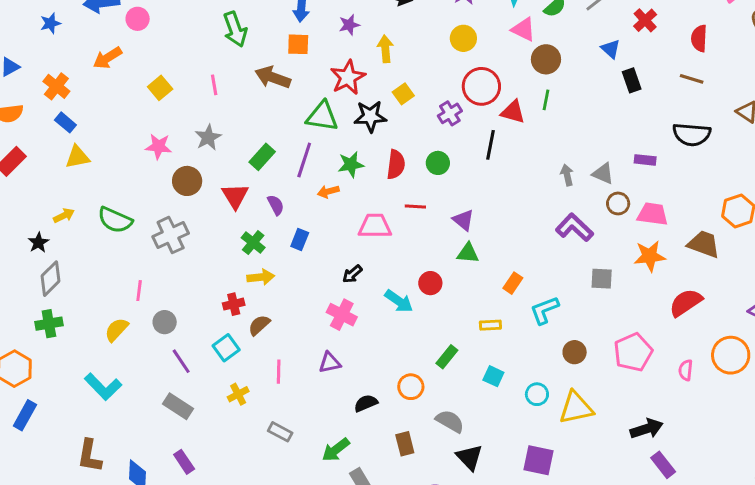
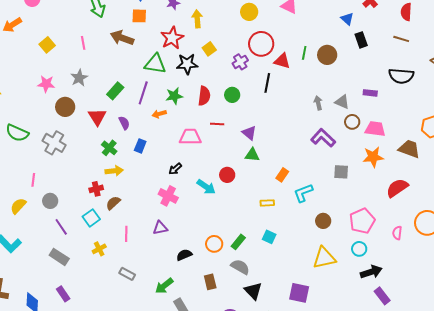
brown circle: (546, 59) -> (327, 55), moved
gray cross: (171, 235) -> (54, 143), turned -35
green rectangle: (447, 357) -> (238, 242), moved
cyan circle: (537, 394) -> (359, 249), moved

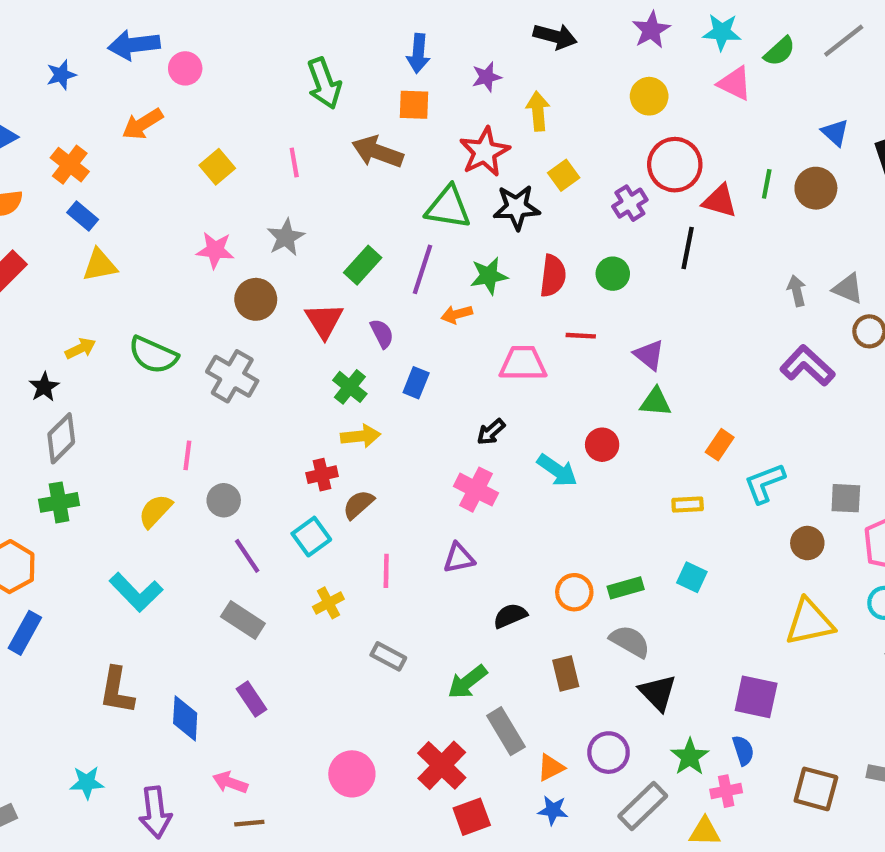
blue triangle: (347, 19) -> (835, 133), moved
gray square: (341, 172) -> (846, 498), moved
green rectangle: (238, 242) -> (626, 588), turned 35

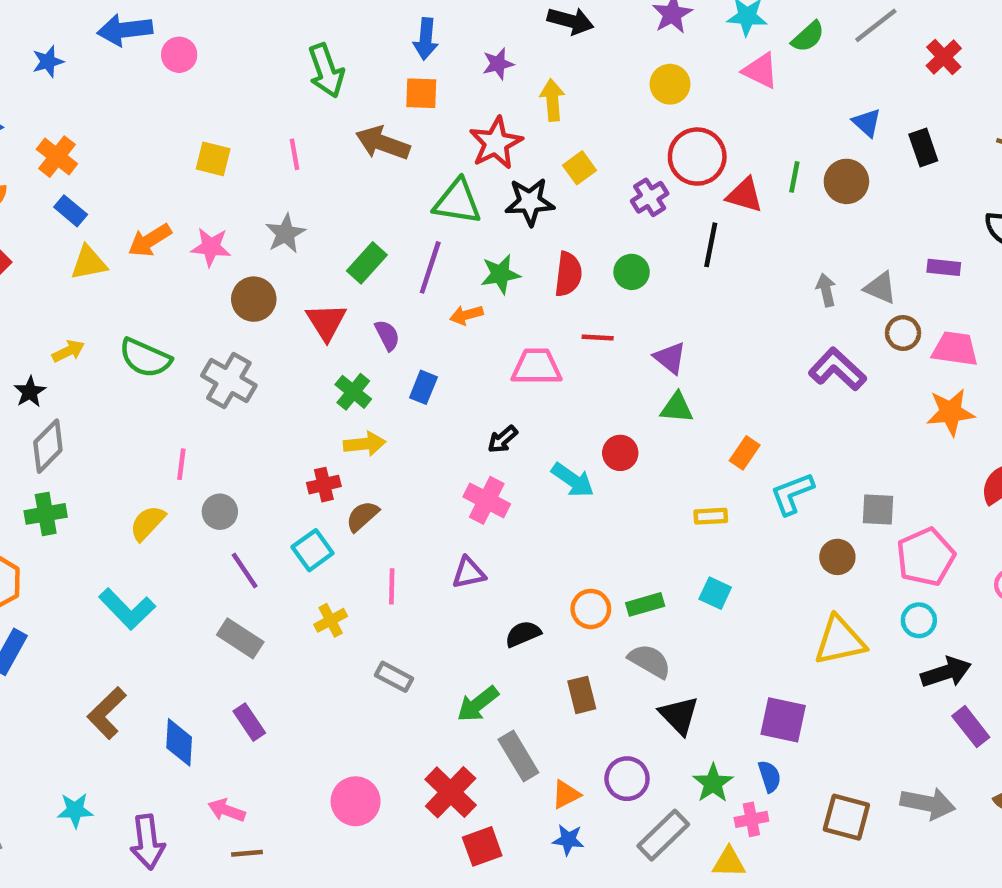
orange arrow: (142, 124) -> (150, 240), moved
yellow square: (217, 167) -> (213, 159), turned -36
brown L-shape: (117, 691) -> (107, 713), turned 36

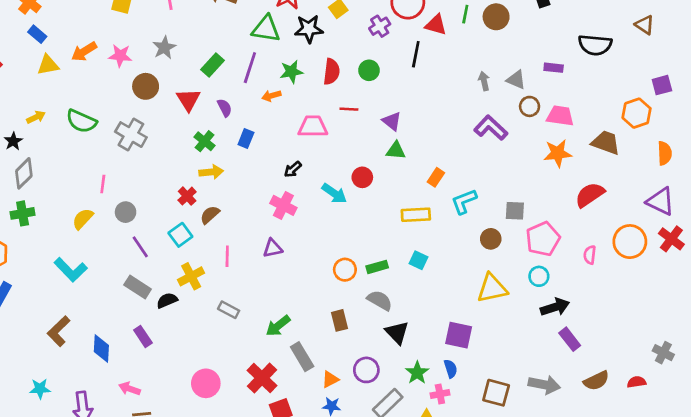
red cross: (324, 485) -> (187, 196), turned -30
yellow rectangle: (711, 516) -> (416, 215), size x1.5
yellow cross: (331, 620) -> (191, 276), size x1.4
black semicircle: (523, 634) -> (167, 300), moved

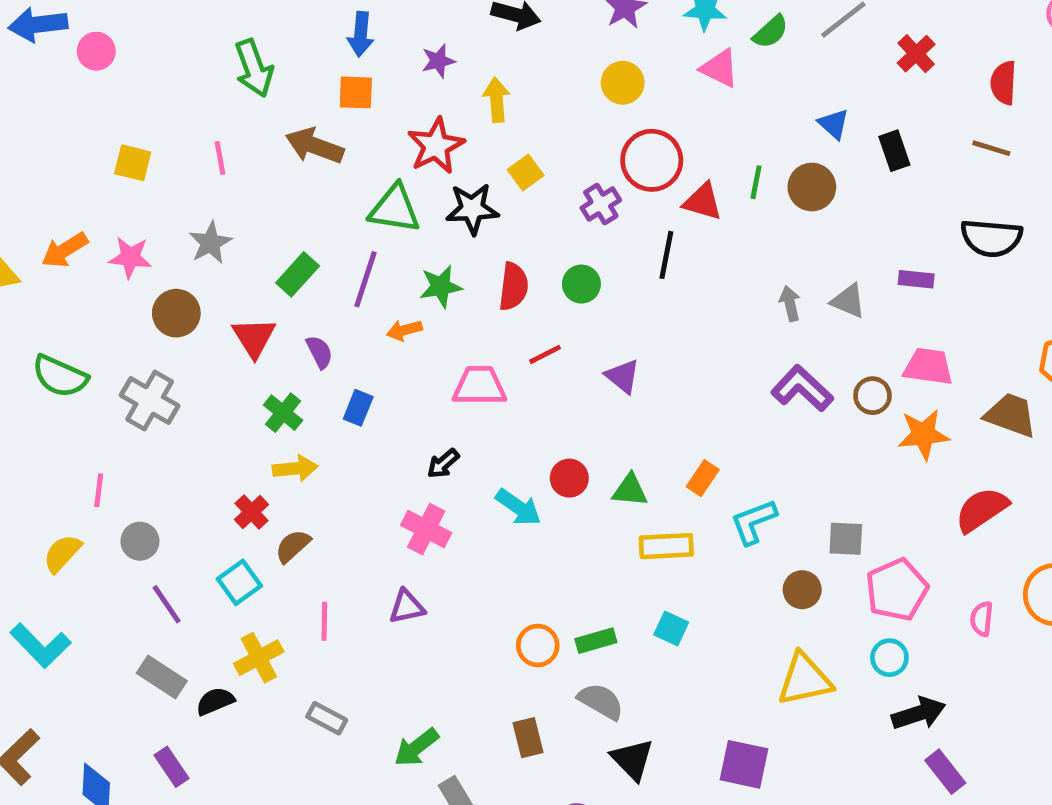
brown circle: (530, 106) -> (872, 396), moved
red line: (349, 109) -> (545, 354), turned -30
green triangle: (396, 151) -> (630, 490), moved

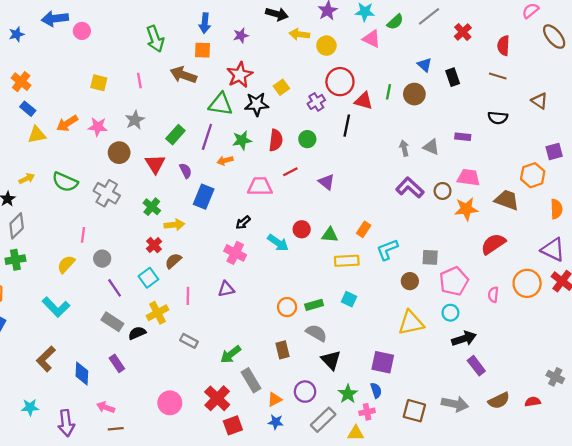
yellow arrow: (497, 100) -> (299, 34), moved, turned -78
black semicircle: (991, 238) -> (498, 118), size x0.7
blue rectangle: (358, 408) -> (204, 197), size x1.5
green cross: (283, 413) -> (152, 207), moved

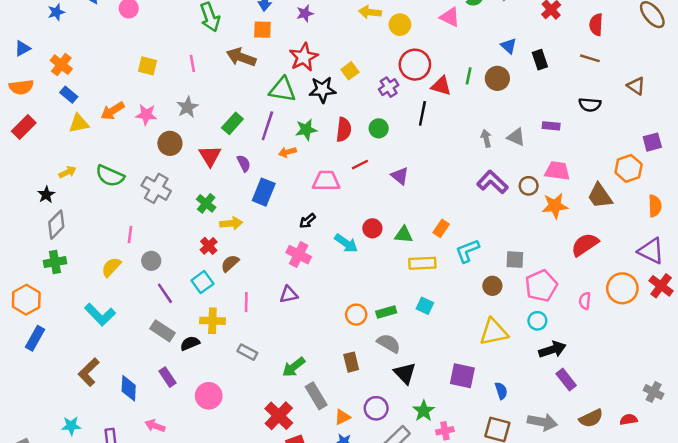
brown trapezoid: (507, 200) -> (600, 196), turned -145
yellow cross: (157, 313) -> (212, 321), turned 30
blue semicircle: (376, 390) -> (501, 391), moved
pink circle: (170, 403) -> (209, 396), moved

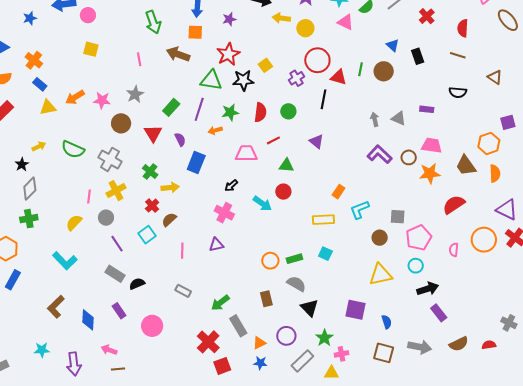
yellow square: (147, 66) -> (91, 49), moved
purple triangle: (400, 176) -> (316, 141), moved
orange semicircle: (655, 206) -> (495, 173), moved
green triangle: (404, 235) -> (286, 165), moved
yellow cross: (212, 321) -> (116, 191), moved, turned -30

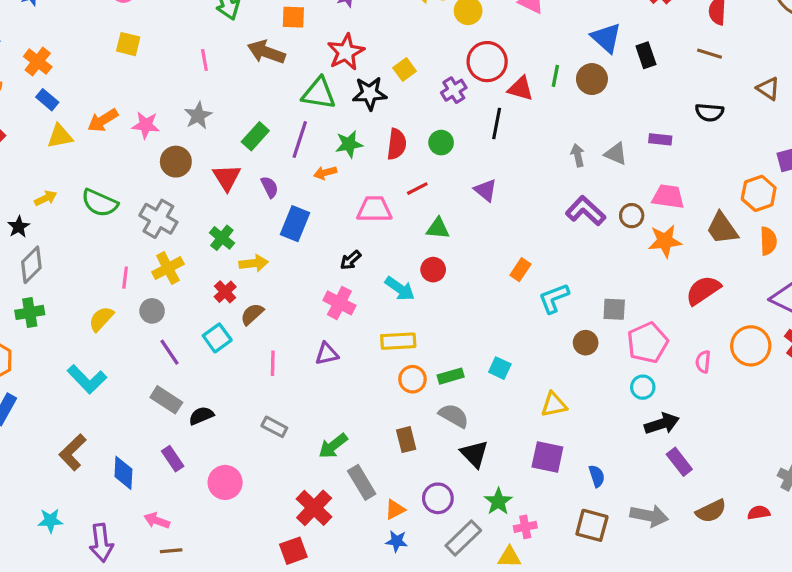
blue triangle: (393, 45) -> (606, 38), size x1.5
yellow rectangle: (323, 220) -> (398, 341), moved
yellow triangle: (381, 275) -> (554, 405), moved, size x0.7
red square: (222, 366) -> (293, 551), moved

